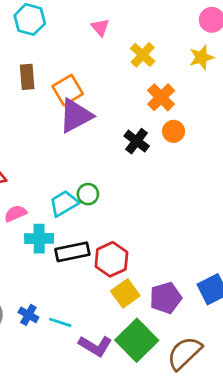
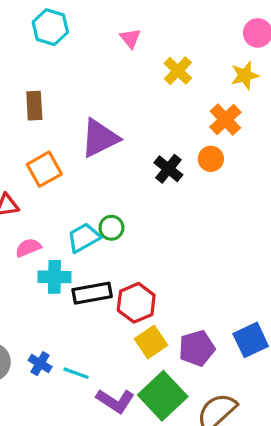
brown rectangle: (27, 77) -> (34, 106), moved
orange square: (68, 90) -> (44, 169), moved
orange cross: (161, 97) -> (225, 120), moved

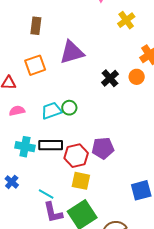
cyan cross: (54, 277) -> (25, 147), moved
yellow square: (151, 342) -> (81, 181), turned 36
purple pentagon: (197, 348) -> (103, 148), moved
cyan line: (76, 373) -> (46, 194), moved
purple L-shape: (115, 401) -> (53, 212), turned 35

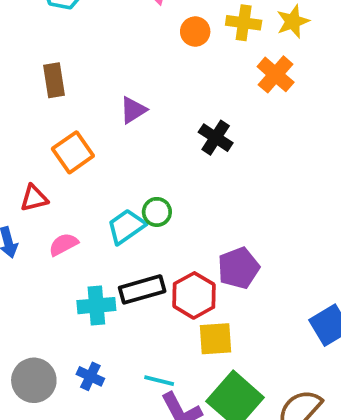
yellow cross: (126, 20) -> (244, 23), moved, turned -30
purple triangle: (72, 52) -> (133, 110), size x0.6
orange circle: (137, 77) -> (195, 32), moved

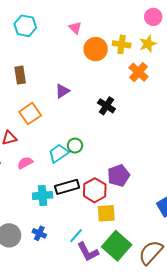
orange circle: (195, 32) -> (96, 49), size x1.5
cyan line: (159, 381) -> (76, 236), turned -63

